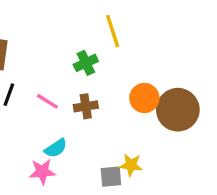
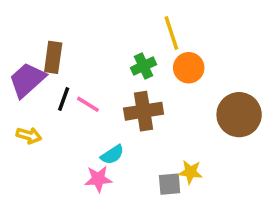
orange circle: (144, 98) -> (189, 68), moved
pink line: (47, 101) -> (88, 104), moved
brown cross: (86, 106) -> (144, 111), size x1.5

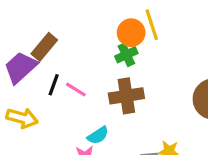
brown rectangle: (53, 57) -> (44, 47), turned 32
orange circle: (189, 68) -> (131, 33), moved
yellow arrow: (29, 135) -> (22, 118), size x1.4

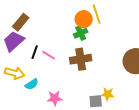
brown rectangle: (44, 47) -> (21, 22), moved
cyan semicircle: (98, 135) -> (32, 84), moved

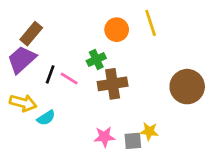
yellow line: (97, 14) -> (151, 23), moved
green cross: (81, 33) -> (96, 59), moved
pink star: (55, 98) -> (104, 137), moved

